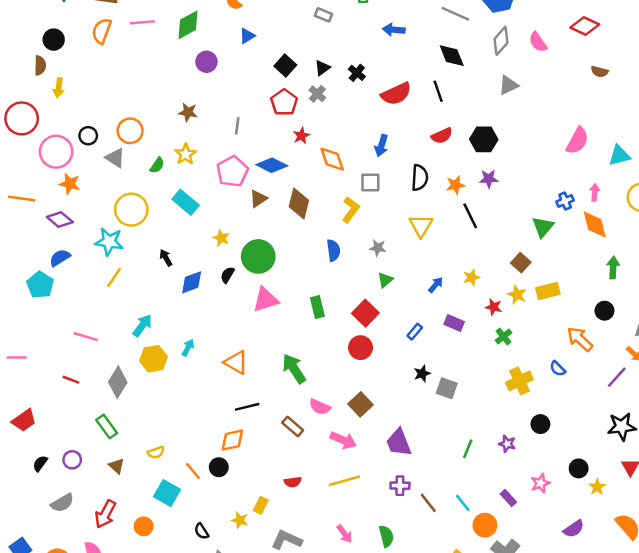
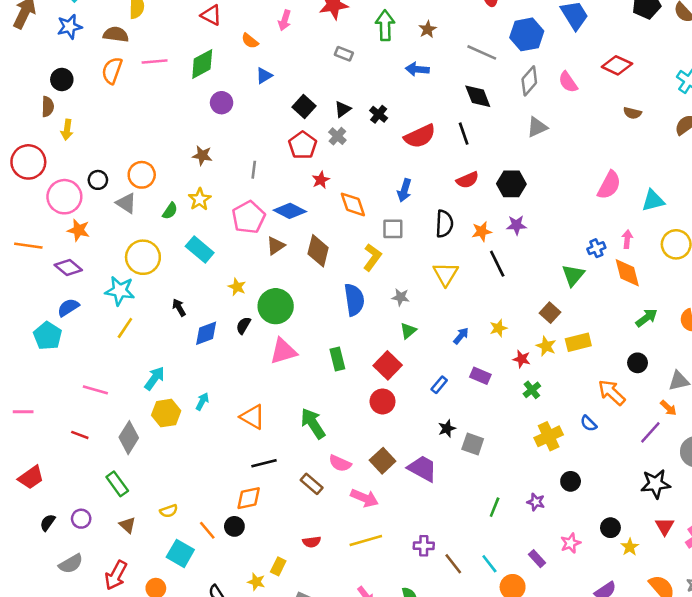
blue semicircle: (333, 250) -> (354, 300), size x1.4
green arrow: (613, 268) -> (647, 318), turned 50
purple trapezoid: (399, 443) -> (422, 468), moved, turned 140

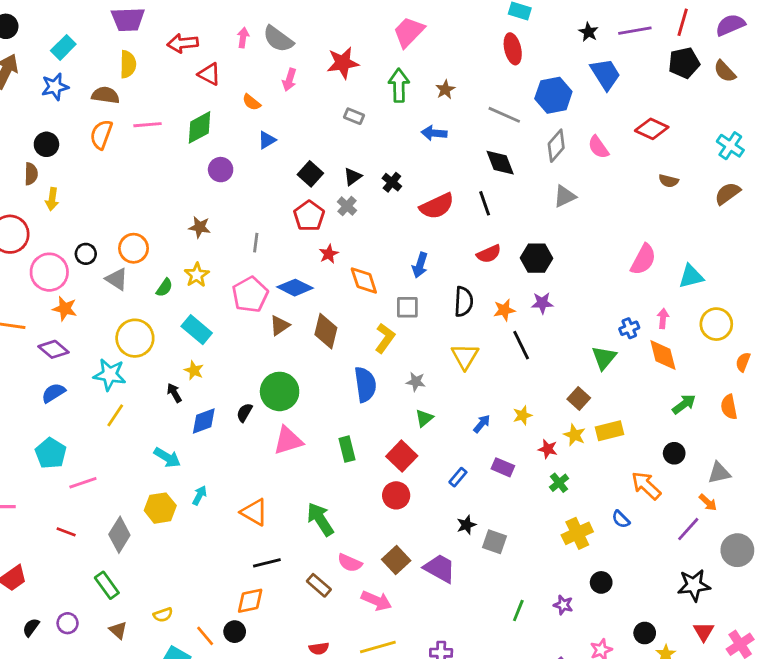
yellow star: (237, 287) -> (194, 370), moved
cyan pentagon: (48, 336) -> (51, 453), moved
cyan arrow: (155, 378) -> (167, 457), moved, turned 85
pink line: (95, 390) -> (83, 483), turned -35

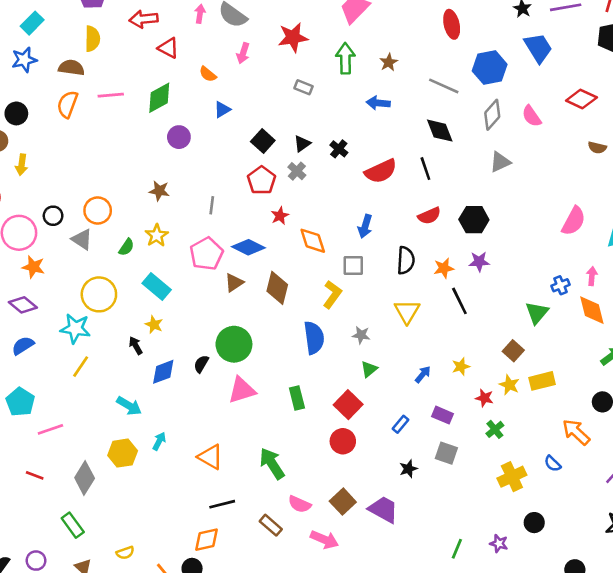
gray square: (494, 542) -> (446, 453), moved

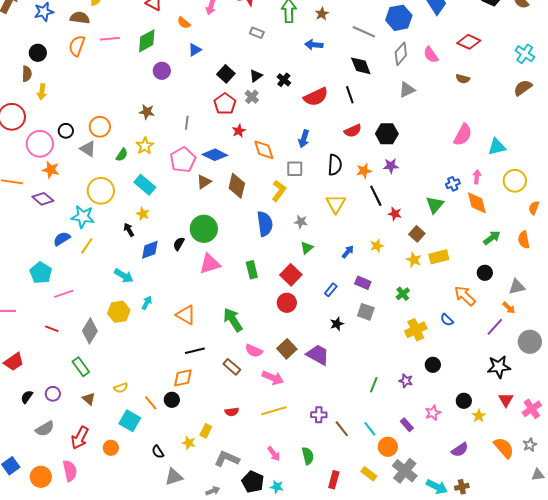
brown semicircle: (597, 148) -> (463, 79), moved
blue semicircle: (23, 346) -> (62, 239), moved
red star: (484, 398) -> (395, 214), moved

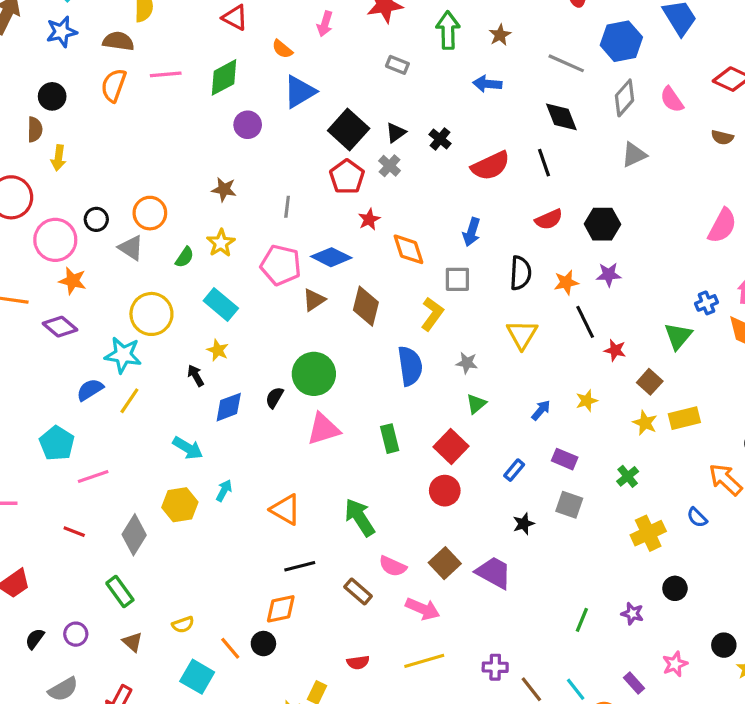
blue triangle: (195, 50) -> (300, 92), size x1.6
black square: (226, 74) -> (349, 129), size x1.4
pink pentagon: (183, 160) -> (281, 265), turned -30

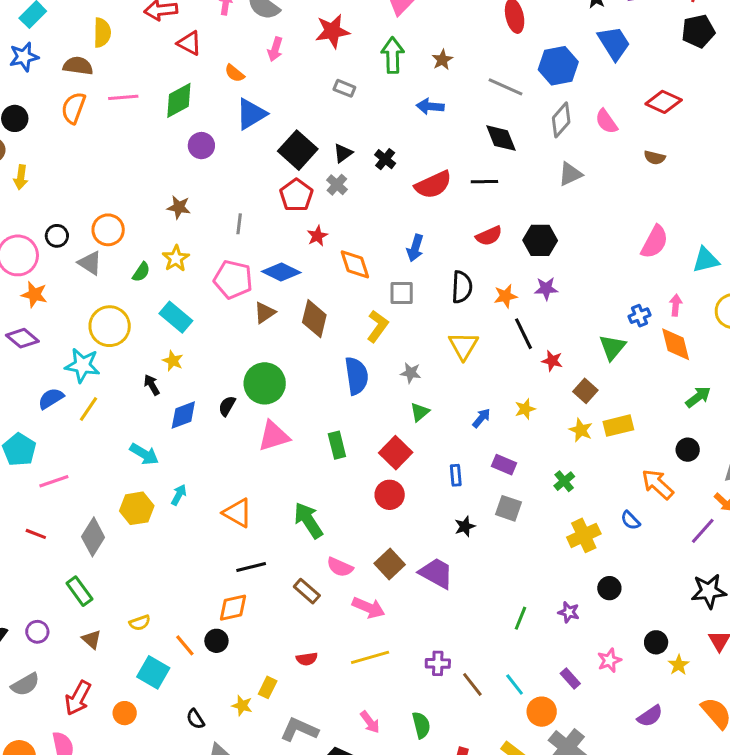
black line: (544, 163) -> (484, 182), turned -72
blue rectangle: (514, 470) -> (456, 475), turned -45

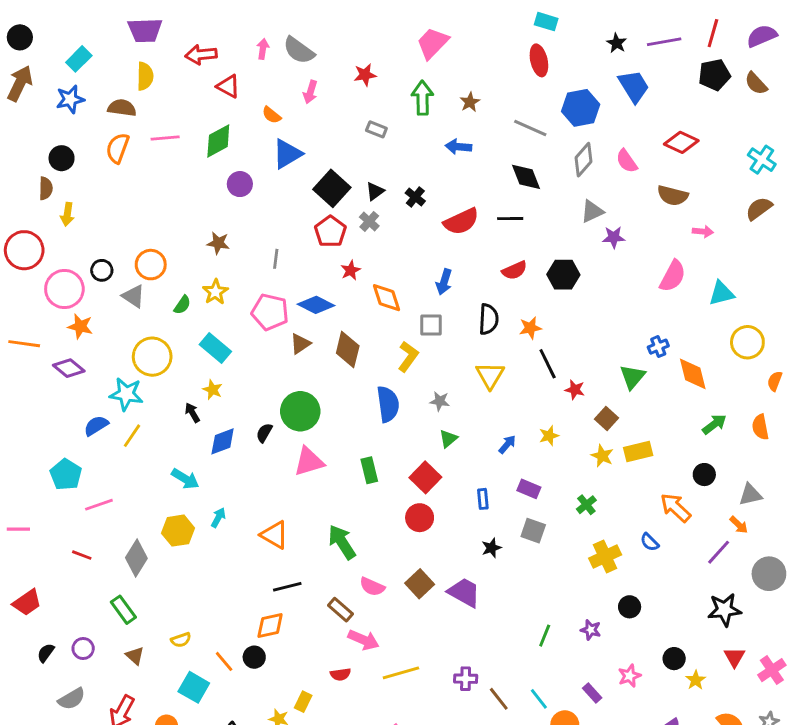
red star: (332, 31) -> (365, 75), size x0.7
brown semicircle: (655, 158) -> (673, 196), size x1.5
purple star: (546, 289) -> (614, 237), moved
pink arrow: (676, 305) -> (703, 232), moved, turned 90
pink arrow: (369, 608) -> (364, 640), moved

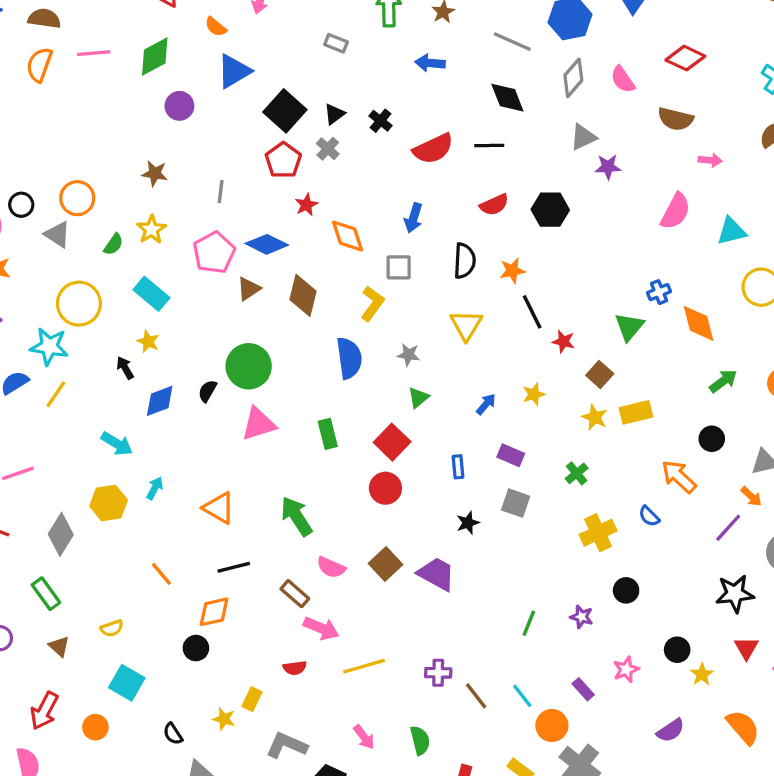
pink pentagon: (270, 312) -> (214, 253), turned 30
orange line: (224, 661) -> (161, 574), moved

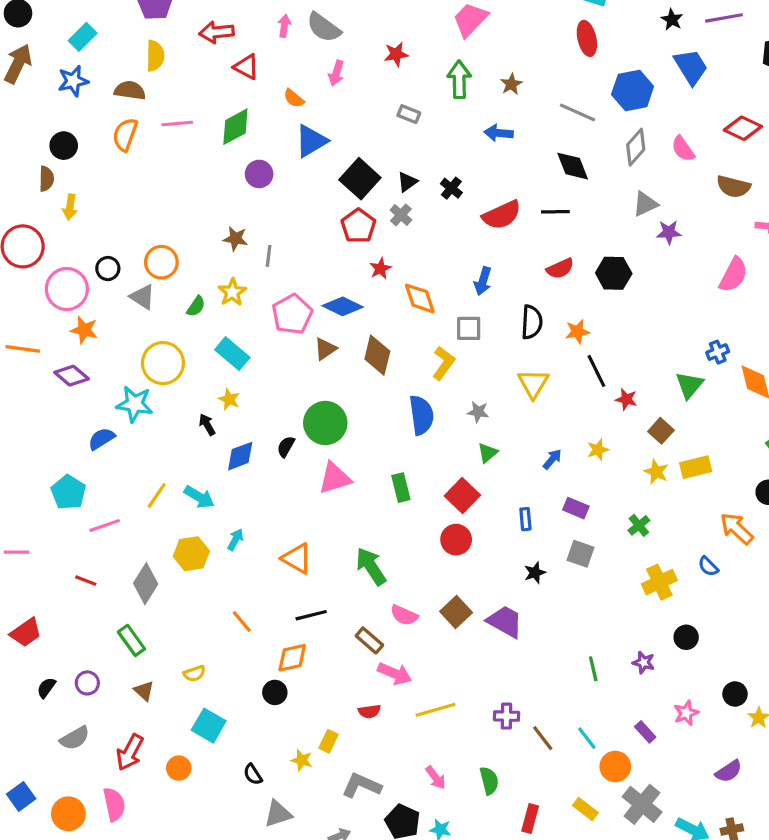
gray line: (221, 192) -> (269, 256), moved
yellow line: (56, 394) -> (157, 495), moved
green line: (529, 623) -> (593, 669), turned -35

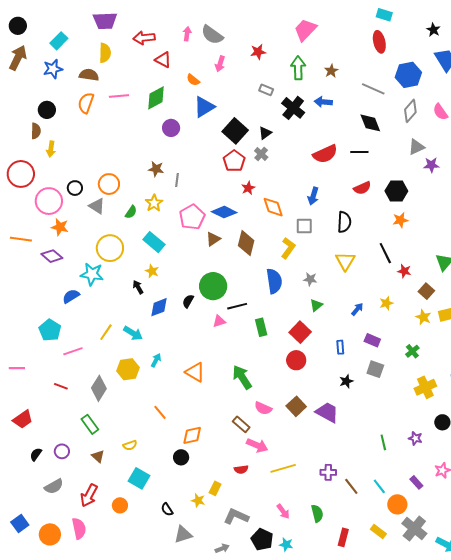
black cross: (451, 188) -> (293, 108), moved, size x1.6
orange star: (577, 332) -> (400, 220), moved
pink triangle: (335, 478) -> (219, 321), size x0.6
black line: (311, 615) -> (237, 306), moved

